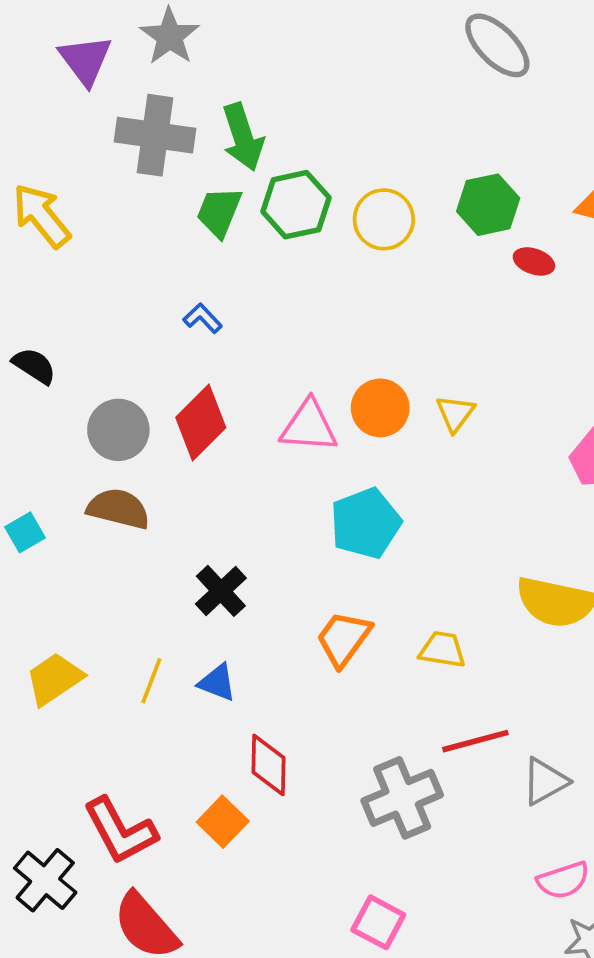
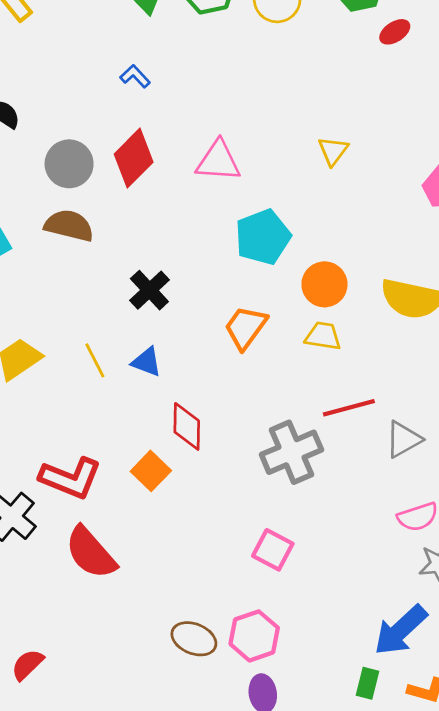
red ellipse: (534, 261) -> (395, 32), turned -52
orange circle: (380, 408) -> (324, 284), moved
yellow line: (151, 681) -> (95, 360), turned -48
red L-shape: (120, 831) -> (71, 478), turned -40

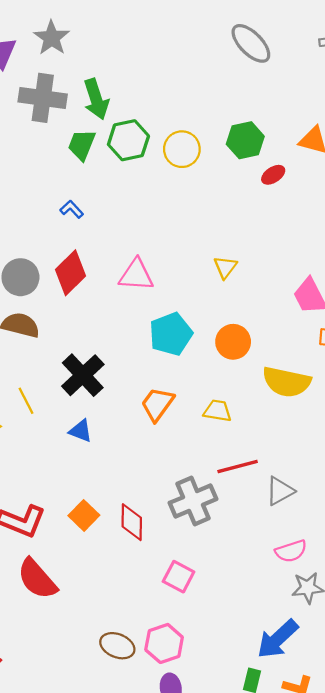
orange circle: (324, 284) -> (233, 342), moved
black cross: (149, 290) -> (83, 375), size x1.4
yellow line: (95, 360) -> (26, 401), moved
red diamond: (187, 426) -> (132, 522), moved

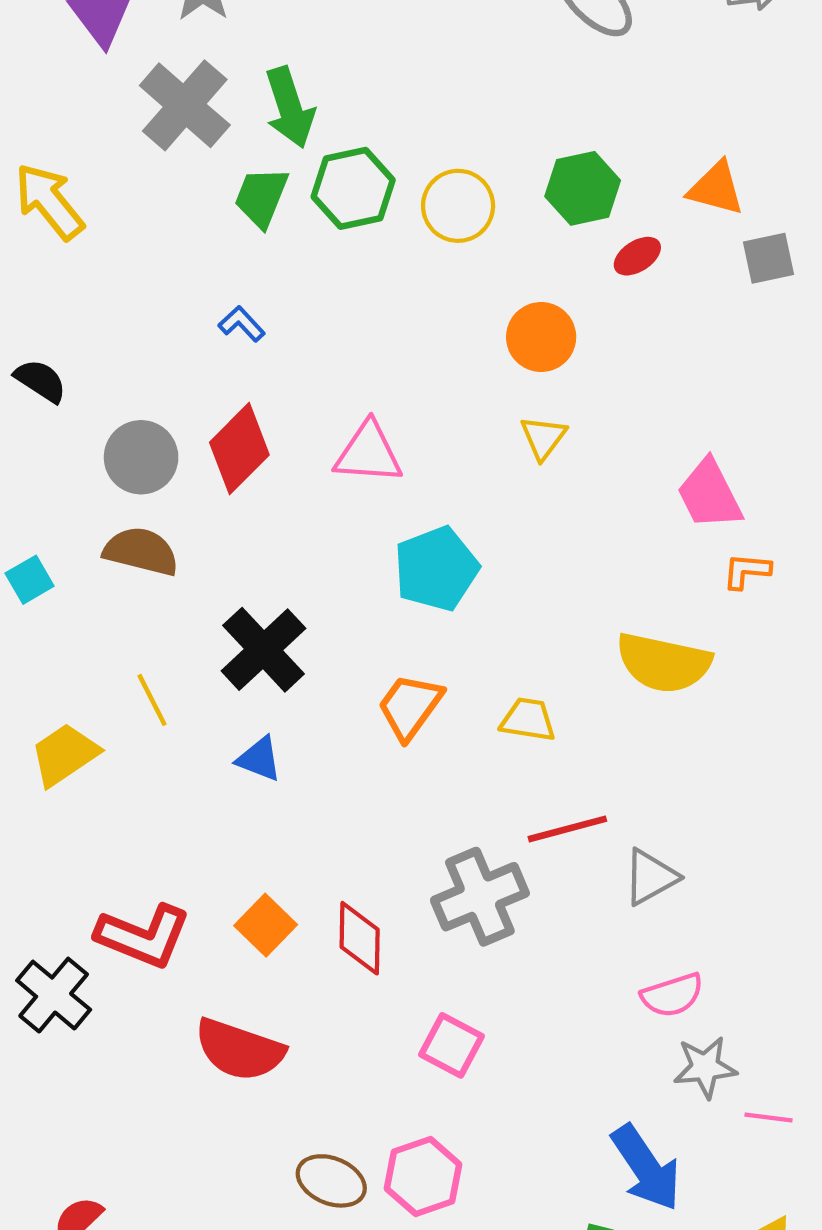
gray cross: (43, 98) -> (185, 105), turned 33
orange circle: (233, 342) -> (541, 337), moved
red semicircle: (37, 579) -> (239, 1050), moved, turned -30
blue arrow: (278, 639) -> (646, 1168), turned -81

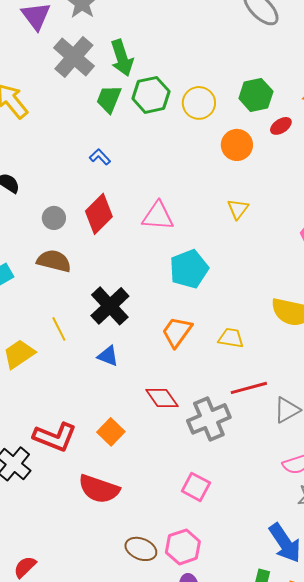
orange circle: (541, 337) -> (237, 145), moved
gray circle: (141, 457) -> (54, 218), size x0.7
red diamond: (360, 938) -> (162, 398), moved, turned -36

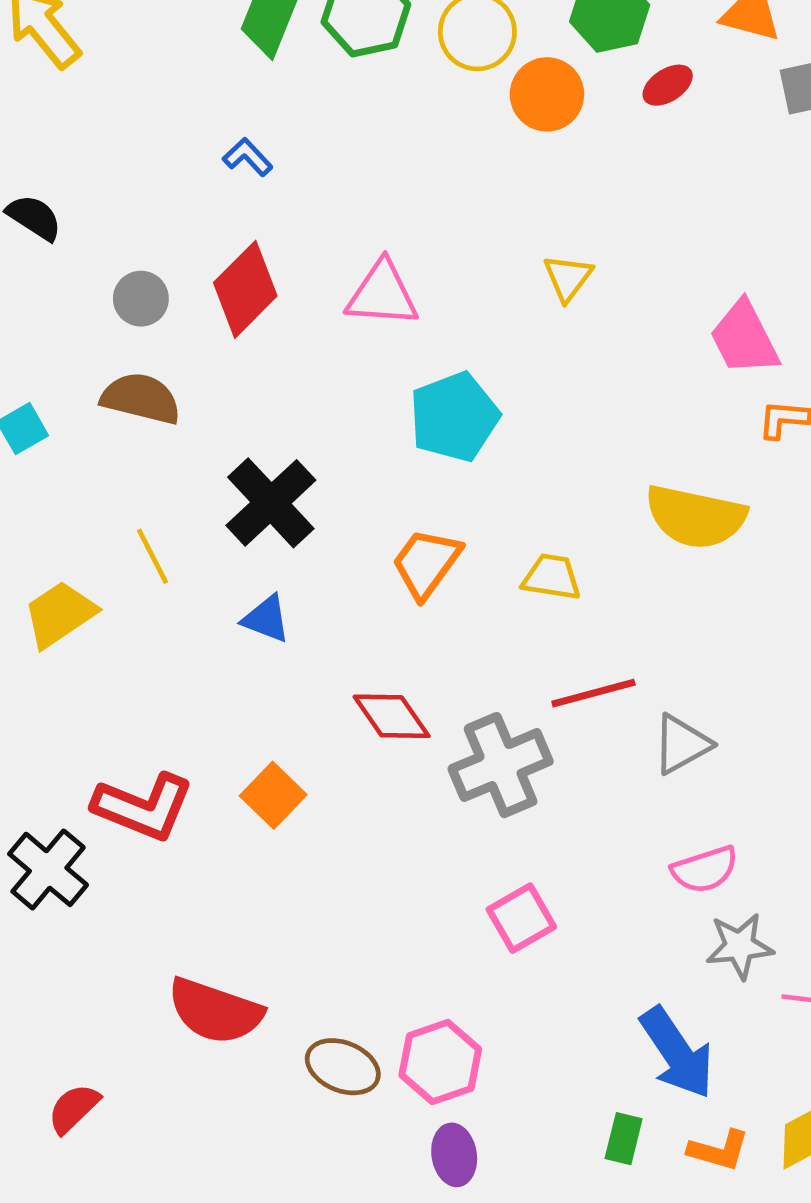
orange circle: (237, 145) -> (547, 94), moved
pink square: (196, 487) -> (521, 918), moved, turned 32
red semicircle: (99, 489) -> (215, 1011), moved

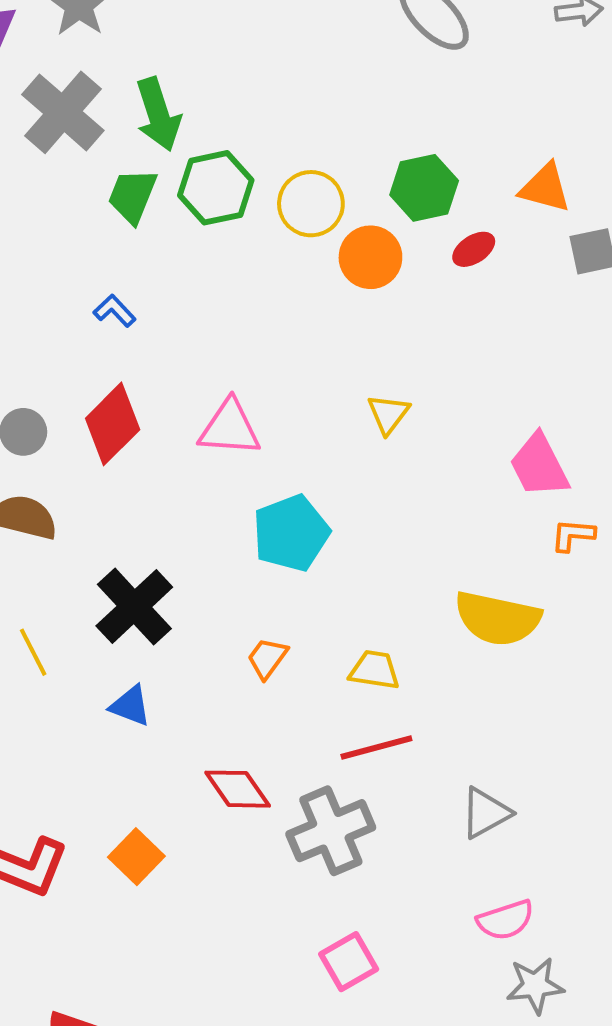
orange trapezoid: (426, 563) -> (267, 658), size x0.7
red line: (593, 693) -> (376, 747), moved

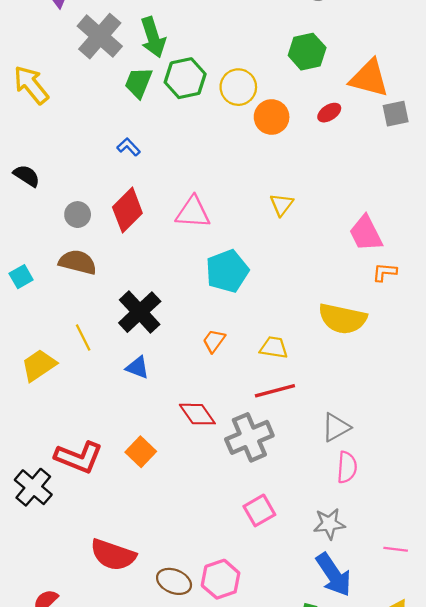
green hexagon: (424, 188) -> (307, 52), moved
orange triangle: (545, 188) -> (369, 78), size x1.4
pink semicircle: (505, 920) -> (347, 467), moved, turned -68
gray star: (535, 986) -> (329, 524), moved

